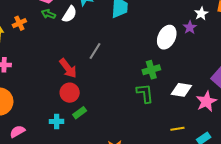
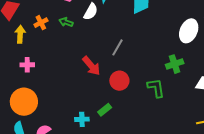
green arrow: (48, 14) -> (66, 22), moved
red circle: (70, 93) -> (119, 81), moved
green L-shape: (145, 93) -> (156, 88), moved

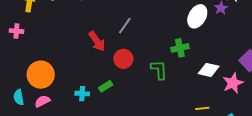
pink cross: (27, 65) -> (16, 31), moved
orange circle: (24, 102) -> (41, 75), moved

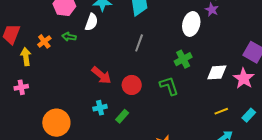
gray line: (125, 26) -> (139, 43), moved
cyan cross: (82, 94) -> (100, 108), moved

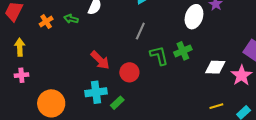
yellow arrow: (26, 57) -> (20, 47), moved
green L-shape: (169, 86) -> (159, 56), moved
pink cross: (21, 87) -> (21, 75), moved
cyan cross: (100, 108) -> (96, 92), size x1.5

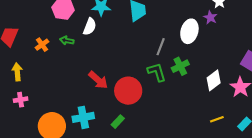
gray line: (140, 31) -> (161, 47), moved
white diamond: (215, 67) -> (214, 80), turned -35
red circle: (129, 72) -> (128, 91), size x1.4
cyan cross: (96, 92) -> (83, 117), moved

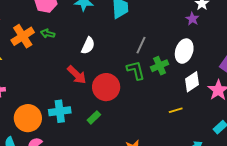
white semicircle: (90, 27) -> (88, 46), moved
white ellipse: (189, 31) -> (184, 51), moved
orange cross: (42, 45) -> (23, 36), size x1.6
yellow line: (217, 119) -> (176, 110), moved

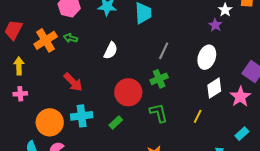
green cross: (160, 66) -> (159, 79), moved
green L-shape: (136, 70) -> (159, 113), moved
red arrow: (77, 75) -> (73, 82), moved
yellow line: (176, 110) -> (198, 116), turned -48

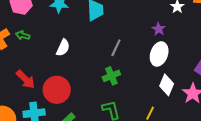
purple star: (215, 25) -> (159, 29), moved
white diamond: (214, 88) -> (167, 85), turned -35
red circle: (128, 92) -> (57, 90), moved

